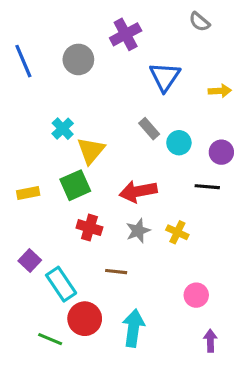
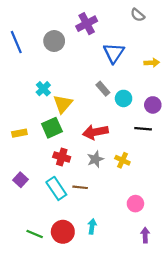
cyan rectangle: (61, 284) -> (56, 188), moved
red circle: (85, 319) -> (63, 232), moved
cyan arrow: (133, 328) -> (92, 226), size x0.6

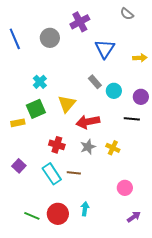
yellow triangle: (63, 104) -> (67, 104), moved
green square: (52, 128) -> (36, 109), moved
purple arrow: (145, 235) -> (134, 217), turned 56

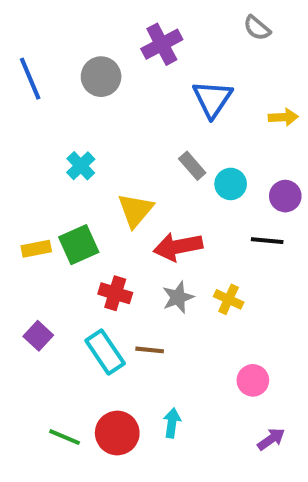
green square: (36, 109) -> (79, 245), moved

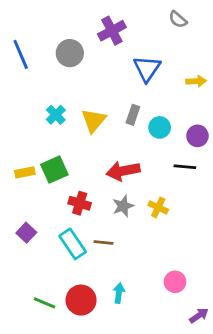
gray rectangle: (192, 166) -> (133, 115), turned 60
yellow triangle: (135, 210) -> (94, 120), moved
pink circle: (253, 380) -> (175, 282), moved
purple arrow: (271, 439) -> (199, 315), moved

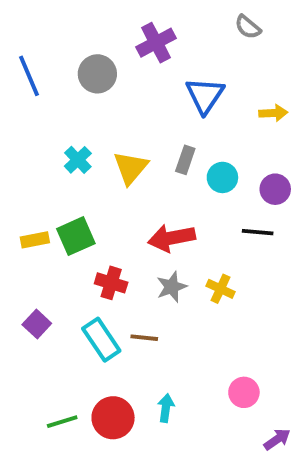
green line: (45, 303) -> (62, 422), turned -40

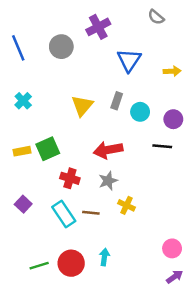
cyan cross: (78, 160) -> (23, 101), moved
yellow cross: (220, 289) -> (127, 205), moved
pink circle: (244, 392) -> (172, 248), moved

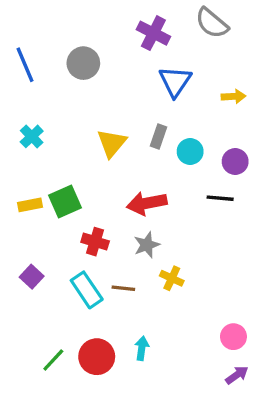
gray semicircle: (156, 17) -> (212, 23), size x1.5
purple cross: (98, 27) -> (153, 33), moved, turned -35
green line: (39, 266) -> (53, 360), turned -30

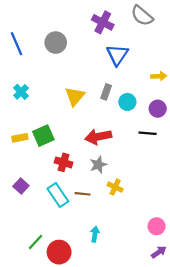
yellow arrow: (233, 96) -> (159, 76), moved
red circle: (97, 357) -> (59, 252), moved

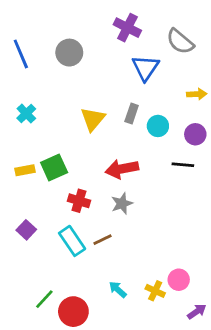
gray semicircle: (142, 16) -> (180, 41), moved
yellow cross: (115, 187) -> (155, 291), moved
brown line: (83, 194) -> (103, 240), turned -32
pink circle: (157, 226) -> (179, 280), moved
cyan arrow: (95, 234) -> (118, 289), turned -56

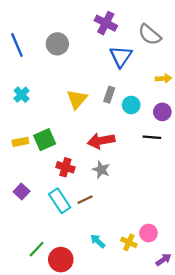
gray star: (122, 204) -> (101, 170), turned -30

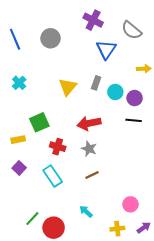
purple circle: (162, 112) -> (135, 98), moved
yellow rectangle: (20, 142) -> (18, 140), moved
brown line: (85, 200) -> (92, 175), moved
yellow cross: (129, 242) -> (117, 229), moved, turned -32

